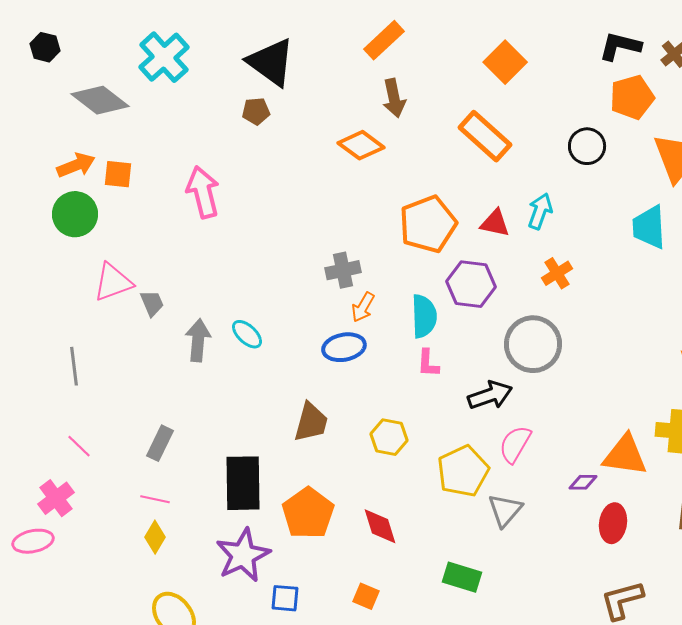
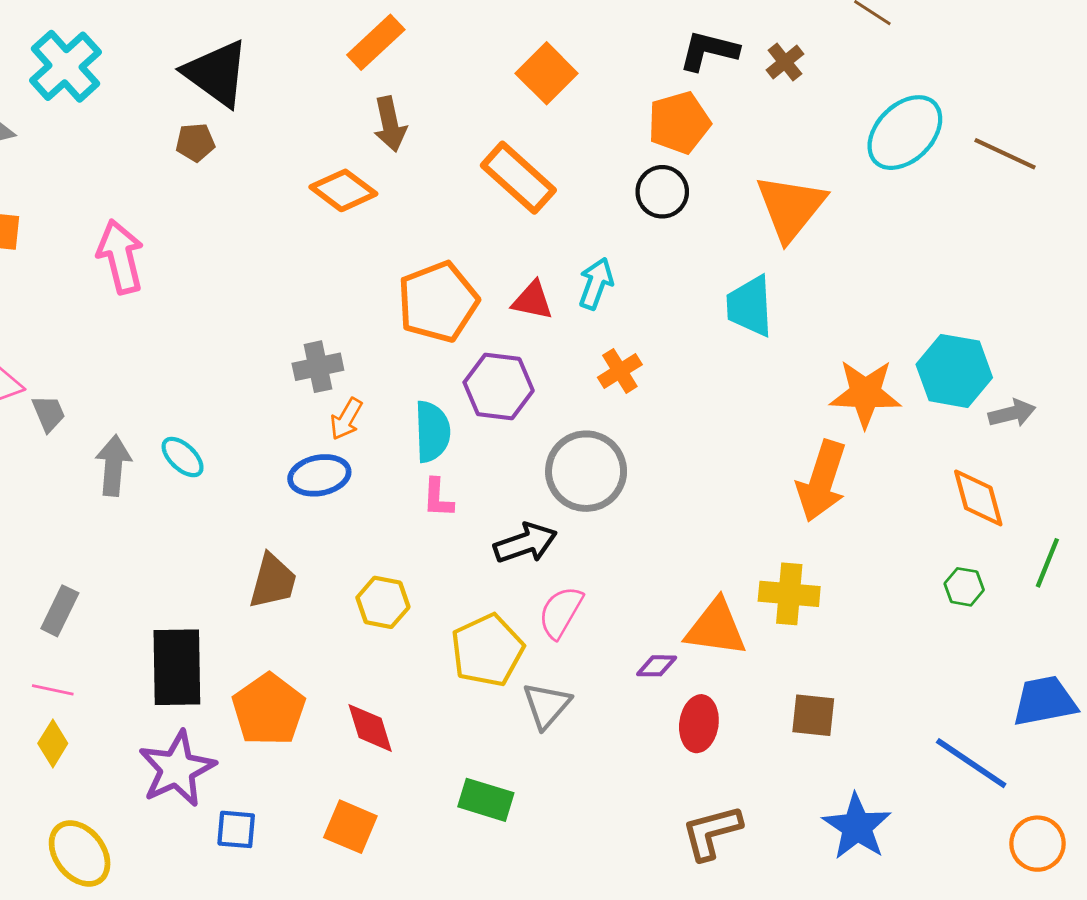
orange pentagon: (632, 97) -> (679, 123), moved
orange square: (366, 596) -> (350, 827), size x1.4

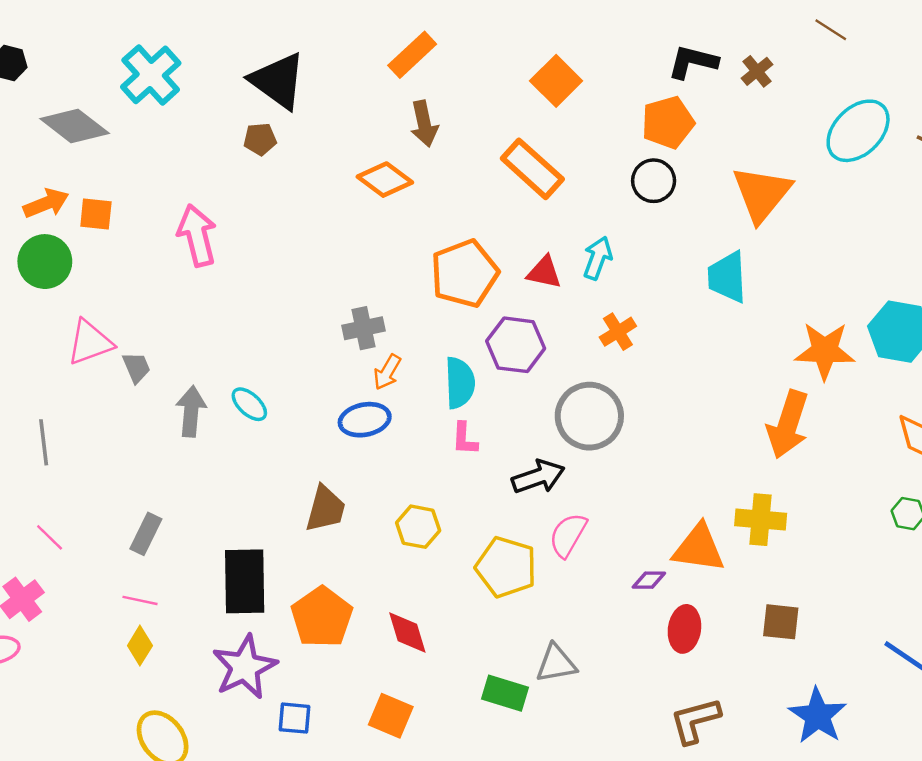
yellow pentagon: (487, 650) -> (506, 567), turned -30
gray triangle: (547, 705) -> (556, 663), moved, turned 39

